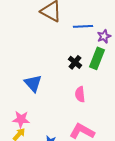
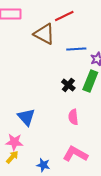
blue triangle: (33, 83) -> (26, 117), moved

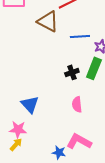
black cross: (68, 85) -> (72, 72), turned 32
blue star: (43, 165) -> (59, 152), moved

